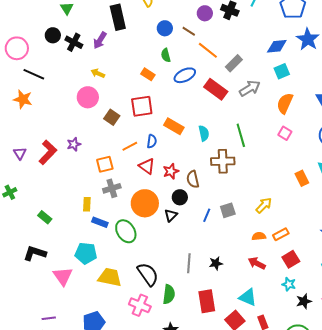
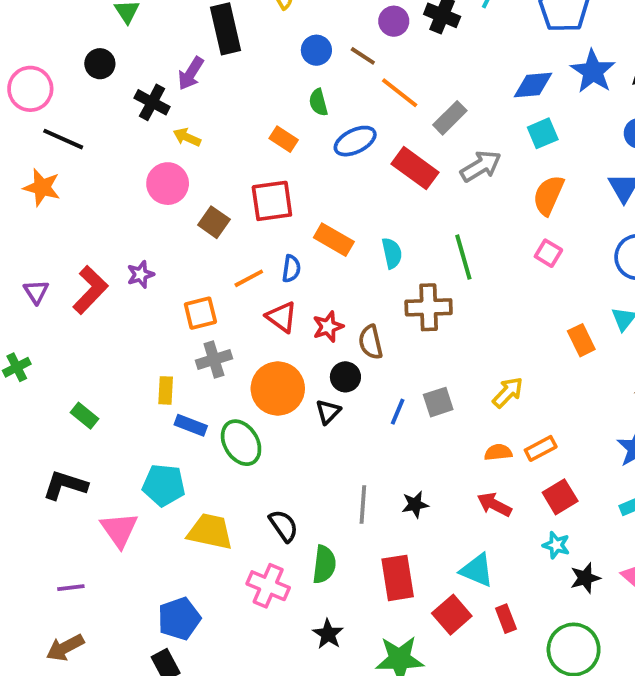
black cross: (74, 42) -> (152, 102), moved
black semicircle: (148, 274) -> (284, 526), size x0.7
purple line: (49, 318) -> (71, 588), moved

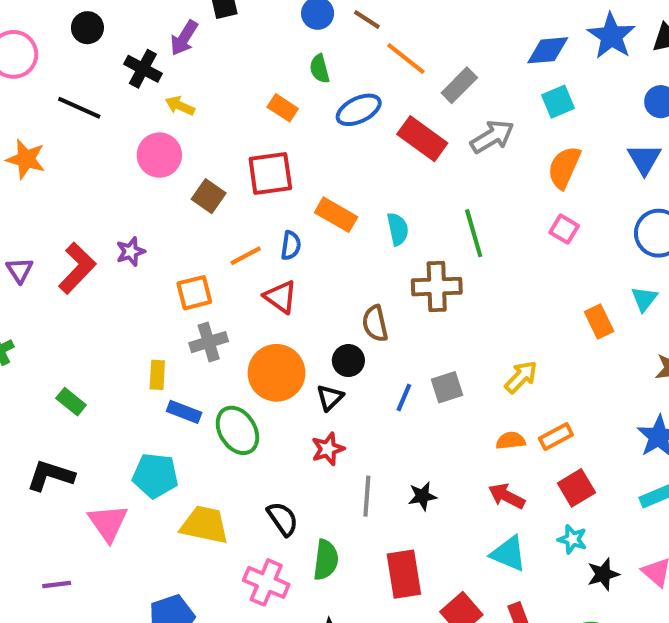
black line: (63, 139) -> (79, 108), moved
red star: (328, 327) -> (328, 449), moved
cyan triangle: (477, 570) -> (509, 554), moved

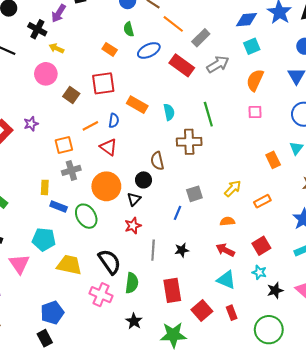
pink square: (564, 229) -> (255, 112), turned -32
blue line: (404, 398) -> (177, 213), moved
orange rectangle: (556, 437) -> (262, 201), moved
black semicircle: (283, 519) -> (110, 262), size x1.4

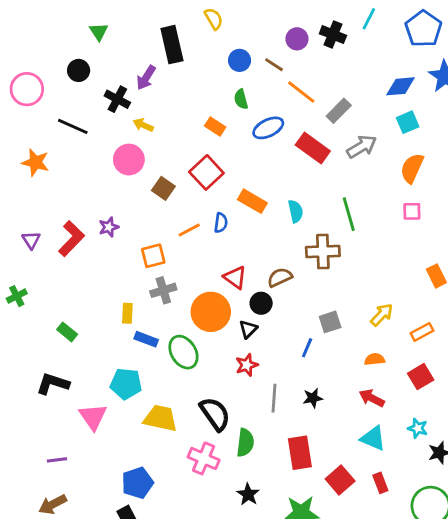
red square: (103, 83) -> (206, 172), turned -35
red triangle: (108, 147) -> (235, 277), moved
brown semicircle: (157, 161) -> (280, 277), turned 78
red square: (261, 246) -> (421, 377), moved

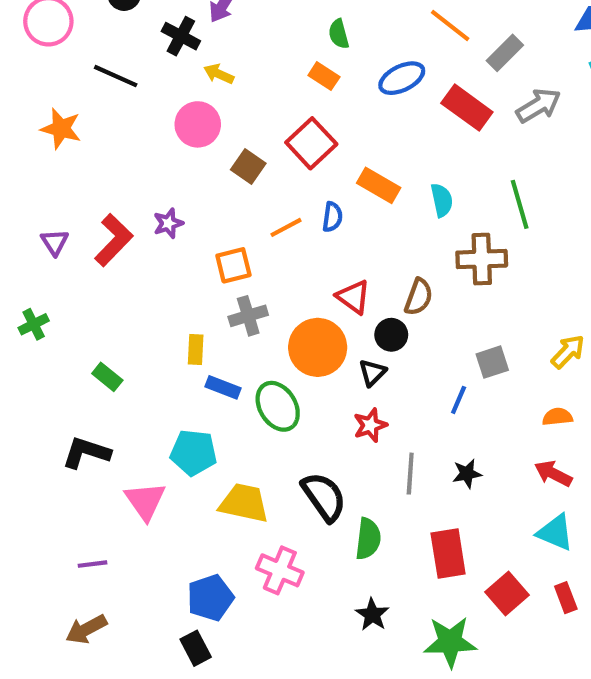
green semicircle: (241, 99) -> (339, 34), moved
brown semicircle: (280, 277) -> (419, 297), turned 135
pink cross: (204, 458) -> (280, 570), moved

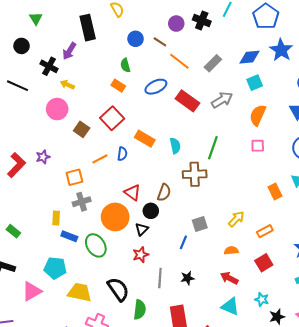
gray rectangle: (505, 53) -> (213, 63), moved
green line: (520, 204) -> (213, 148), turned 35
pink triangle: (145, 501) -> (32, 291), turned 35

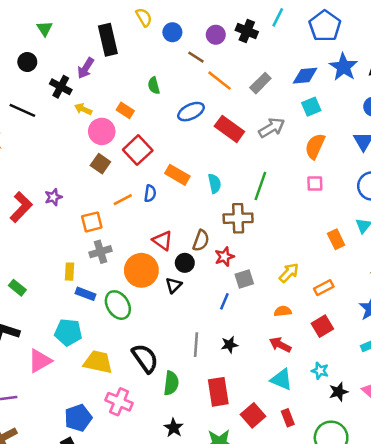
blue circle: (136, 39) -> (172, 32), moved
orange rectangle: (118, 86) -> (125, 110), moved
pink circle: (57, 109) -> (102, 131), moved
red star: (141, 255) -> (224, 257), moved

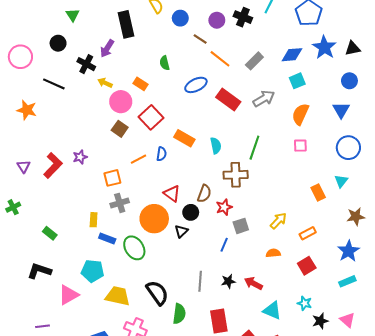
red arrow: (280, 345) -> (253, 283), moved

